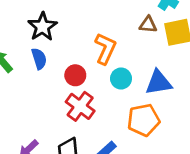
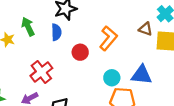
cyan circle: (121, 78) -> (112, 78), moved
red cross: (80, 106) -> (41, 72), moved

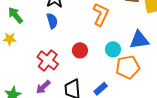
green arrow: (28, 27) -> (15, 15), moved
red circle: (80, 52) -> (80, 50), moved

